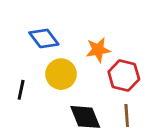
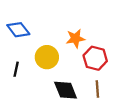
blue diamond: (44, 38) -> (18, 30), moved

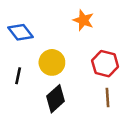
orange star: (75, 38) -> (83, 20), moved, turned 30
black diamond: (66, 90) -> (56, 99), moved, turned 70

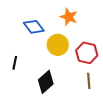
blue diamond: (21, 32) -> (34, 27), moved
yellow circle: (52, 62) -> (58, 45), moved

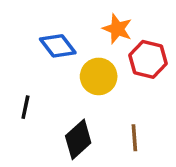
red hexagon: (87, 53) -> (148, 59), moved
brown line: (89, 81) -> (134, 138), moved

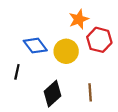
orange star: (117, 29) -> (79, 19), turned 30
blue diamond: (58, 46) -> (35, 46), moved

